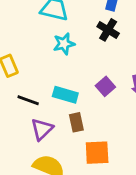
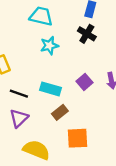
brown rectangle: (76, 122) -> (60, 112), turned 63
purple triangle: (42, 129) -> (19, 118), moved

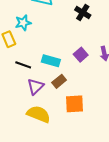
cyan star: (49, 46) -> (23, 23), moved
purple triangle: (19, 118) -> (35, 86), moved

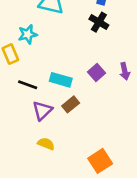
orange square: (75, 104) -> (100, 161), moved, turned -30
yellow semicircle: (39, 114) -> (46, 144), size x0.6

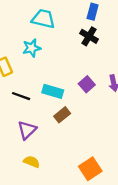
cyan star: (28, 34) -> (32, 48), moved
purple triangle: (42, 111) -> (27, 130), moved
yellow semicircle: (46, 144) -> (32, 162), moved

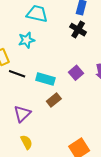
black line: (21, 96) -> (17, 74), moved
yellow semicircle: (32, 162) -> (27, 142), turned 40

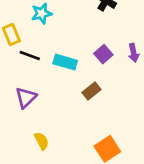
brown rectangle: (54, 100) -> (91, 91), moved
purple triangle: (22, 114) -> (26, 98), moved

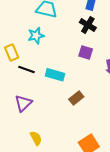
purple square: (103, 54) -> (86, 53), moved, turned -32

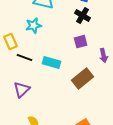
purple square: (86, 53) -> (81, 42), turned -32
brown rectangle: (76, 98) -> (83, 79), moved, size x1.5

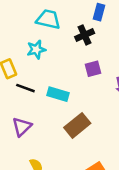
black cross: (83, 16) -> (85, 35), moved, turned 35
brown rectangle: (83, 79) -> (77, 125), moved

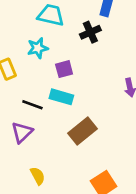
purple square: (93, 69) -> (64, 69), moved
black line: (25, 88) -> (32, 105), moved

